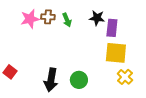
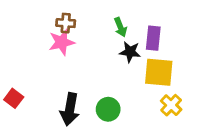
black star: (97, 18) -> (130, 52), moved
pink star: (30, 19) -> (62, 42), moved
green arrow: (67, 20) -> (120, 27), moved

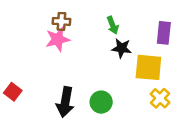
purple rectangle: (153, 38) -> (164, 33), moved

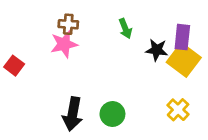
black star: (122, 48) -> (157, 50), moved
yellow square: (148, 67) -> (184, 60), moved, turned 32
red square: (13, 92) -> (14, 66), moved

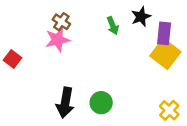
brown cross: (68, 24) -> (61, 22), turned 30
black star: (157, 50) -> (141, 17), moved, turned -30
yellow cross: (178, 110) -> (169, 110), moved

